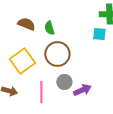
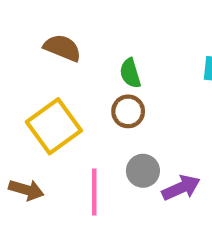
green semicircle: (49, 28) -> (130, 73), moved
brown circle: (57, 54) -> (128, 111), size x0.6

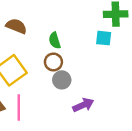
gray circle: (143, 171) -> (62, 80), moved
pink line: (94, 192) -> (19, 107), moved

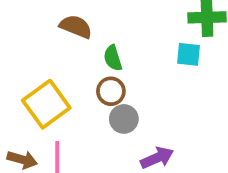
brown semicircle: (16, 26) -> (76, 27), moved

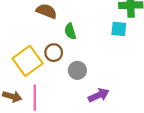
brown circle: (111, 91) -> (54, 53), moved

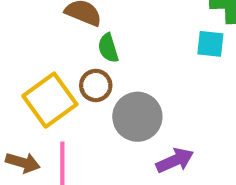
green semicircle: (70, 31) -> (108, 48), moved
gray circle: (77, 70) -> (137, 117), size x1.5

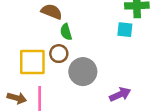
yellow square: (50, 100) -> (32, 62), turned 36
purple arrow: (175, 160) -> (120, 94), moved

